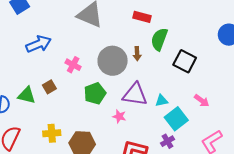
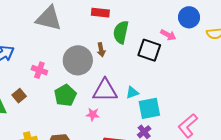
pink arrow: (202, 101) -> (168, 35), moved
cyan square: (176, 119) -> (149, 108), turned 35

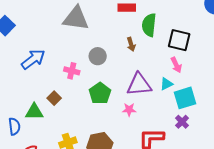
pink arrow: (168, 35) -> (176, 65), moved, turned 42
gray circle: (78, 60) -> (98, 56), moved, size x0.6

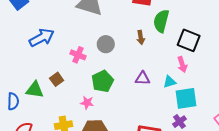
purple triangle: (139, 85) -> (143, 78), size x0.6
pink star: (129, 110) -> (87, 103), moved

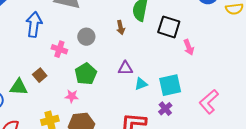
blue arrow: (42, 38) -> (34, 24), moved, turned -50
pink arrow: (182, 64) -> (189, 47), moved
cyan triangle: (170, 82) -> (141, 84), moved

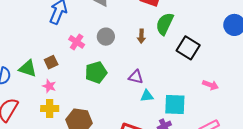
pink arrow: (189, 47) -> (210, 85), moved, turned -63
pink star: (72, 96) -> (49, 86), moved

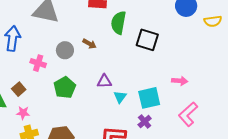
brown arrow: (141, 36) -> (89, 44), moved, turned -48
pink arrow: (210, 85) -> (180, 81), moved
cyan triangle: (147, 96) -> (120, 97), turned -32

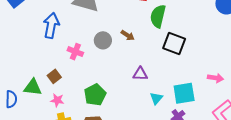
black square: (147, 40) -> (174, 44), moved
green pentagon: (65, 87) -> (95, 95), moved
cyan triangle: (120, 97) -> (156, 98), moved

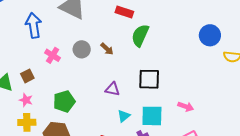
blue arrow: (51, 25) -> (34, 25), turned -30
black square: (174, 44) -> (149, 79), moved, turned -30

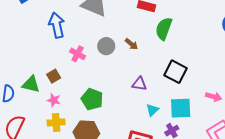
black square: (149, 79) -> (175, 72), turned 30
green pentagon: (64, 101) -> (92, 99), turned -30

